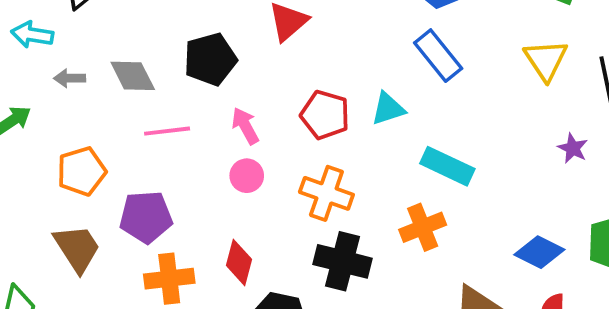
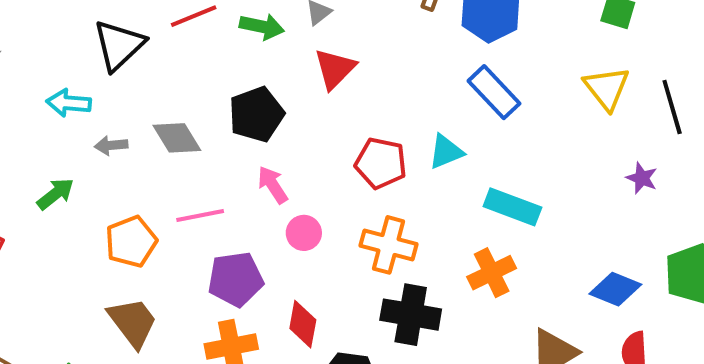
pink arrow: (245, 126) -> (273, 185), moved
pink line: (167, 131) -> (200, 215), moved
purple pentagon: (146, 217) -> (236, 279), moved

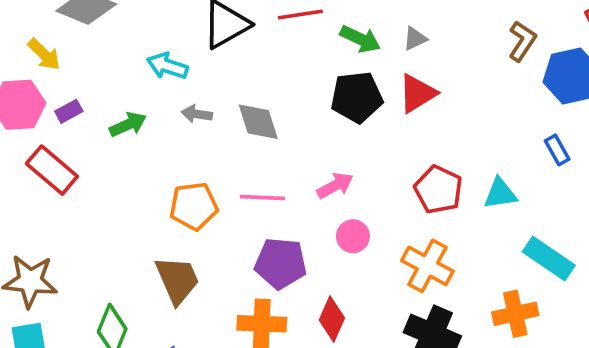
blue rectangle: (494, 92) -> (557, 150), size x0.6
black pentagon: (256, 114) -> (357, 97), moved
pink arrow: (273, 185) -> (335, 186), turned 81
green arrow: (55, 194) -> (128, 124), moved

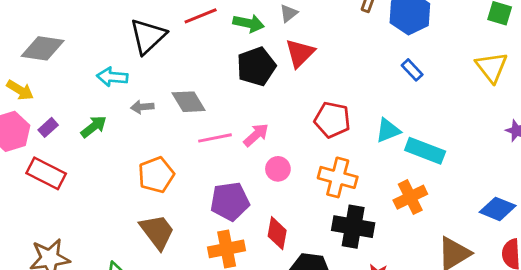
cyan triangle: (500, 194) -> (388, 130), moved
pink line: (262, 198) -> (215, 138), moved

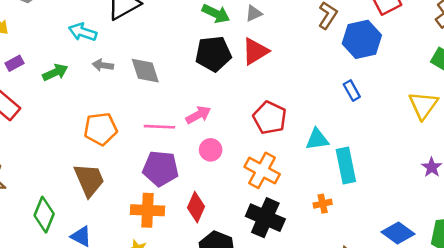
pink line: (215, 138) -> (159, 127), moved
cyan rectangle: (425, 151) -> (346, 165), turned 44
orange cross: (410, 197) -> (323, 204), size x0.6

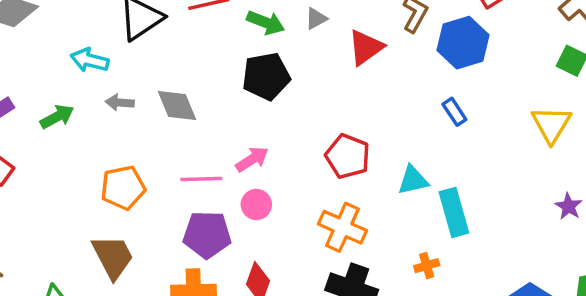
red triangle: (255, 51) -> (366, 47), moved
pink circle: (211, 150) -> (256, 204), moved

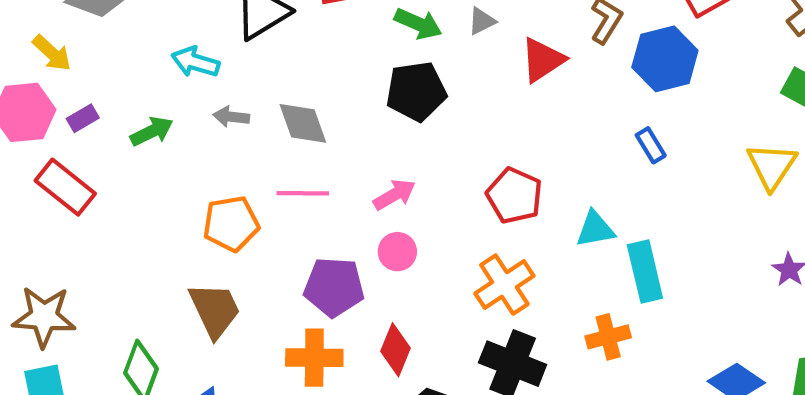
pink line: (201, 179) -> (303, 193), moved
orange cross: (343, 227) -> (504, 285), turned 30
orange cross: (427, 266) -> (608, 337), size x1.4

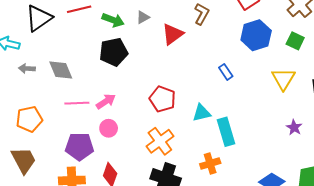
blue hexagon: (665, 59) -> (256, 35), moved
pink line: (303, 193) -> (77, 103), moved

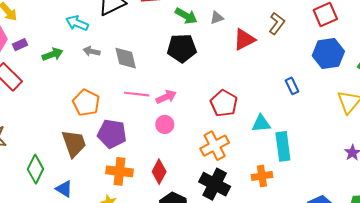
orange pentagon: (29, 119) -> (86, 103), turned 30
purple pentagon: (79, 146) -> (112, 134), moved

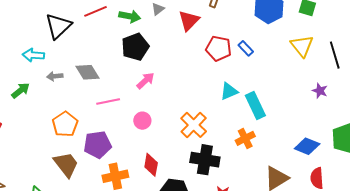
pink arrow: (166, 97) -> (145, 81), moved
orange pentagon: (86, 103) -> (65, 124), turned 30
red pentagon: (224, 103) -> (218, 48), moved

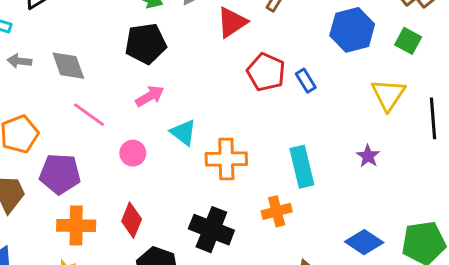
cyan triangle: (229, 91) -> (183, 132), moved, turned 48
purple star: (320, 91) -> (368, 156), moved
pink line: (108, 101) -> (89, 115), turned 35
orange cross: (194, 125) -> (226, 159), moved, turned 32

